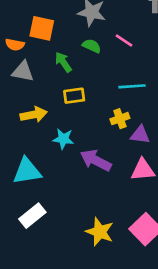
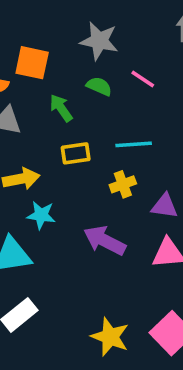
cyan line: (132, 86) -> (134, 144), moved
yellow cross: (120, 119) -> (123, 184), moved
cyan star: (63, 139) -> (41, 215), moved

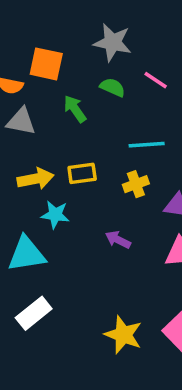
yellow rectangle: (76, 153) -> (82, 173), moved
purple arrow: (105, 241) -> (118, 240), size x0.6

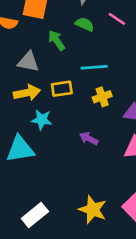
gray triangle: (21, 121) -> (28, 62), moved
cyan line: (147, 145) -> (94, 67), moved
white rectangle: (34, 313) -> (35, 215), moved

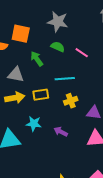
pink line: (117, 19) -> (82, 53), moved
cyan star: (42, 120) -> (34, 124), moved

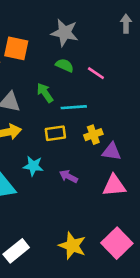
green arrow: (37, 59) -> (45, 93), moved
yellow rectangle: (41, 95) -> (55, 133), moved
yellow cross: (71, 101) -> (93, 135), moved

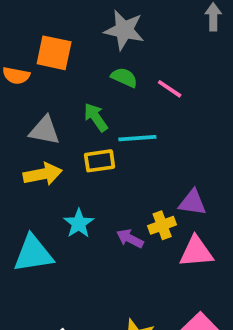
yellow rectangle: (55, 133) -> (100, 161), moved
yellow cross: (93, 135) -> (162, 225), moved
cyan star: (33, 166) -> (79, 223), turned 30

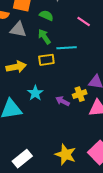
green semicircle: (124, 77) -> (46, 15), moved
gray triangle: (45, 130) -> (18, 30), moved

